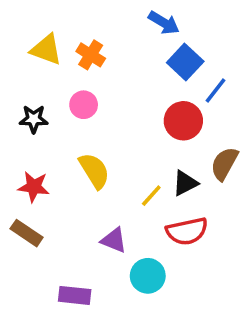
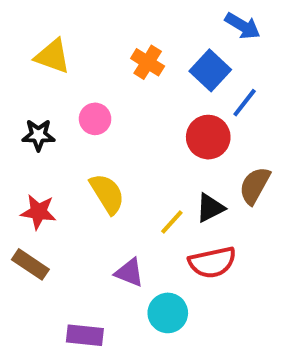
blue arrow: (164, 23) -> (243, 26), moved
orange cross: (91, 55) -> (148, 62), moved

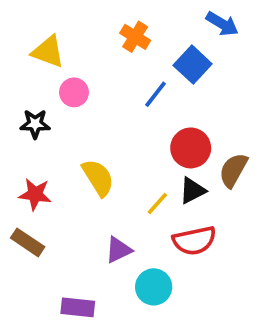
orange cross: (148, 62) -> (135, 37), moved
blue line: (245, 103) -> (155, 94), moved
pink circle: (95, 119) -> (74, 92), moved
red circle: (208, 137) -> (191, 148), moved
purple triangle: (129, 273) -> (118, 250), turned -48

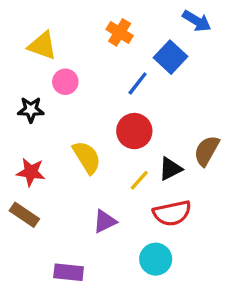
red circle: (191, 148) -> (134, 131), moved
cyan circle: (154, 287) -> (156, 259), moved

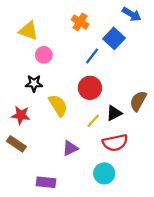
black star: (31, 110) -> (34, 83), moved

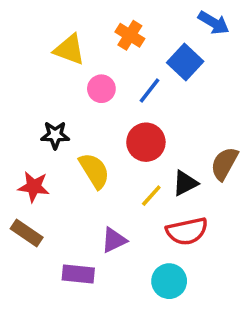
yellow triangle: (28, 31) -> (69, 50), moved
pink circle: (44, 55) -> (101, 89), moved
purple rectangle: (46, 182) -> (78, 274), moved

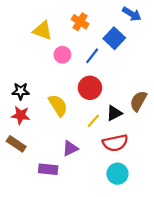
black star: (55, 135) -> (21, 91), moved
cyan circle: (169, 281) -> (117, 174), moved

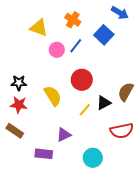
blue line: (92, 56) -> (76, 46), moved
red semicircle: (115, 143) -> (122, 131), moved
cyan circle: (117, 174) -> (93, 158), moved

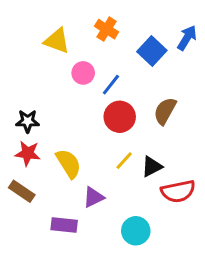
blue arrow: (120, 13) -> (187, 38), moved, turned -90
blue line: (76, 46) -> (111, 85), moved
brown semicircle: (126, 92) -> (165, 111), moved
yellow semicircle: (53, 96) -> (69, 164), moved
black triangle: (104, 103) -> (152, 166), moved

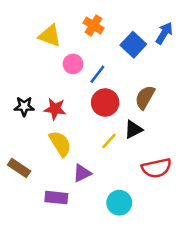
red star: (28, 153) -> (55, 109), moved
black triangle: (152, 166) -> (133, 129), moved

